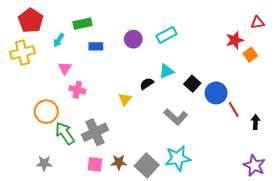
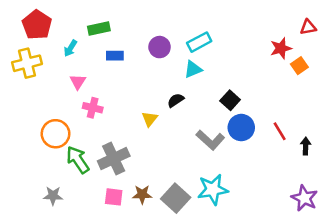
cyan triangle: (166, 71) -> (193, 69), moved
blue circle: (216, 93) -> (241, 128), moved

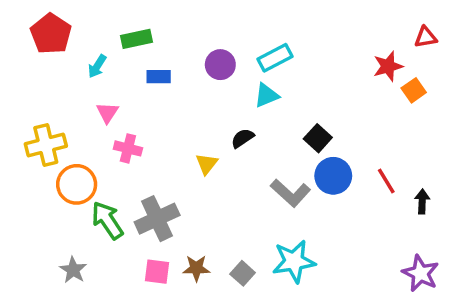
yellow cross: (27, 63) -> (46, 145), moved
gray star: (53, 196) -> (73, 270), turned 30
gray square: (176, 198) -> (243, 273), size x0.6

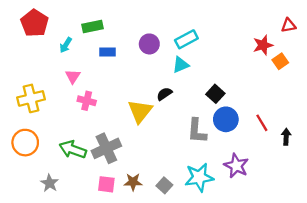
yellow triangle: (207, 164) -> (140, 111), size x1.6
orange circle: (77, 184) -> (25, 143), moved
gray L-shape: (290, 193) -> (197, 131), turned 52
green arrow: (107, 220) -> (73, 149), turned -36
purple star: (420, 273) -> (236, 166), moved

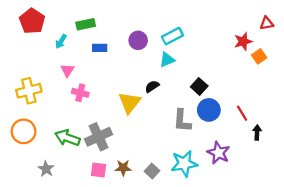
black arrow: (286, 137) -> (257, 132), moved

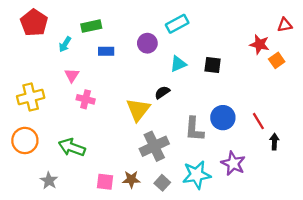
cyan rectangle: (172, 36) -> (177, 24), moved
red star: (243, 41) -> (260, 44), turned 30
black square: (199, 86) -> (213, 65), moved, turned -35
gray cross: (98, 137) -> (154, 146), moved

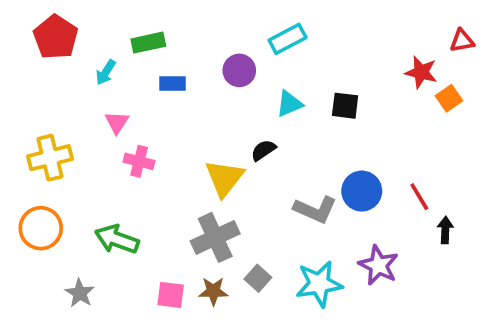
gray L-shape: (194, 129) -> (315, 210), turned -70
gray cross: (154, 146) -> (215, 237), moved
gray square: (162, 183) -> (258, 278), moved

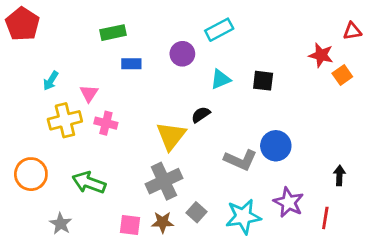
red pentagon: (56, 37) -> (22, 24), moved
cyan arrow: (106, 72) -> (51, 81), moved
yellow cross: (50, 158) -> (65, 120), moved
red line: (419, 197) -> (325, 218), moved, turned 40

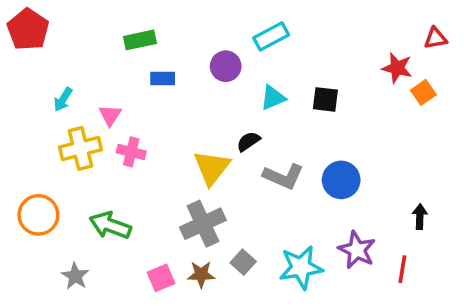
gray L-shape: (240, 160) -> (283, 176), moved
pink square: (130, 225) -> (161, 278), turned -30

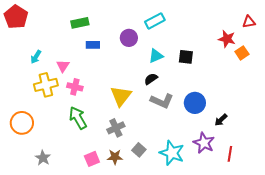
black semicircle: (248, 141) -> (151, 79), moved
black arrow: (420, 217) -> (221, 120), moved, turned -136
gray cross: (203, 224) -> (116, 128), size x0.7
green arrow: (110, 225) -> (78, 118), moved, turned 40
cyan star: (301, 267) -> (172, 153), turned 30

